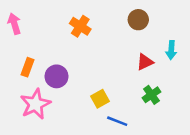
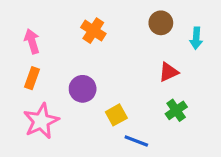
pink arrow: (14, 24) -> (32, 41), moved
cyan arrow: (171, 50) -> (196, 38), moved
purple circle: (57, 76) -> (83, 89), moved

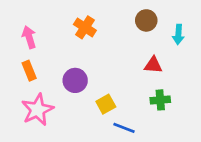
red triangle: (169, 72) -> (153, 65), turned 30
orange rectangle: (32, 78) -> (29, 71), turned -42
green cross: (176, 110) -> (160, 100), turned 30

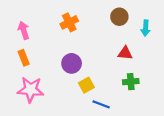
orange cross: (85, 27) -> (69, 22), turned 30
purple circle: (75, 80) -> (72, 63), moved
pink star: (37, 110) -> (31, 90), turned 30

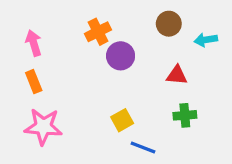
cyan arrow: (146, 28) -> (206, 40), turned 77
purple circle: (72, 63) -> (121, 56), moved

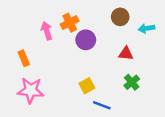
pink arrow: (34, 43) -> (47, 31), moved
green cross: (185, 115) -> (132, 82), turned -35

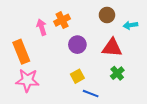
purple circle: (86, 40) -> (77, 45), moved
red triangle: (126, 54) -> (112, 48), size x1.5
orange rectangle: (24, 58) -> (21, 52), size x1.6

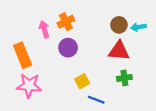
brown circle: (107, 15) -> (119, 25), moved
purple circle: (77, 45) -> (68, 48), moved
green cross: (117, 73) -> (124, 78), turned 32

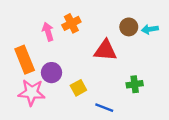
purple circle: (68, 48) -> (52, 73), moved
red triangle: (119, 51) -> (105, 50), moved
yellow square: (82, 81) -> (78, 88), moved

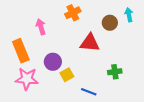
orange cross: (71, 23) -> (73, 13), moved
cyan arrow: (150, 29) -> (129, 15), moved, turned 88
purple circle: (52, 73) -> (53, 62), moved

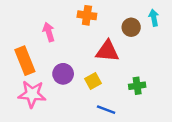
orange cross: (73, 13) -> (87, 15), turned 35
yellow square: (67, 75) -> (93, 81), moved

